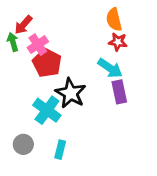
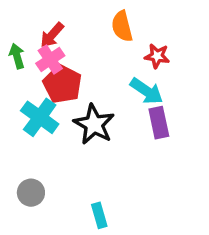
orange semicircle: (114, 20) -> (122, 26), moved
red arrow: (23, 25) -> (52, 35), moved
cyan cross: (47, 110) -> (40, 117), moved
cyan rectangle: (60, 150) -> (99, 215), moved, turned -30

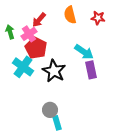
red arrow: (52, 35) -> (39, 20), moved
red star: (157, 56) -> (98, 18), moved
gray circle: (31, 193) -> (50, 110), moved

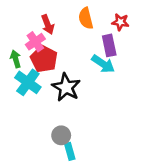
red arrow: (39, 20) -> (48, 24), turned -63
green arrow: (10, 32) -> (16, 59), moved
purple rectangle: (91, 70) -> (109, 45), moved

